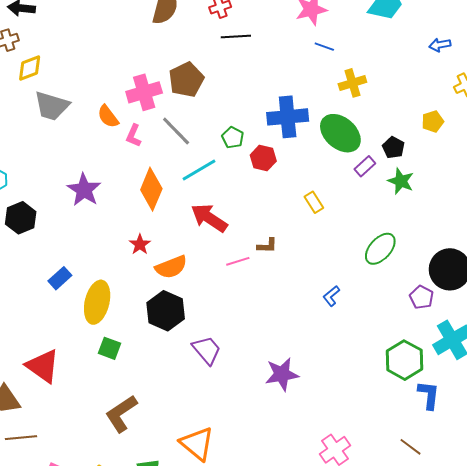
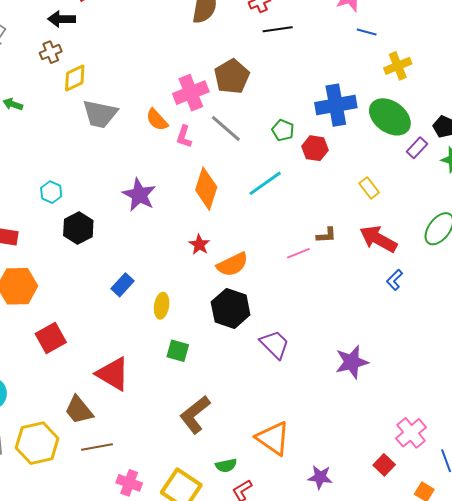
cyan line: (199, 170) -> (265, 183), moved
red arrow: (209, 218) -> (378, 239), moved
yellow ellipse: (97, 302) -> (162, 306), size x0.6

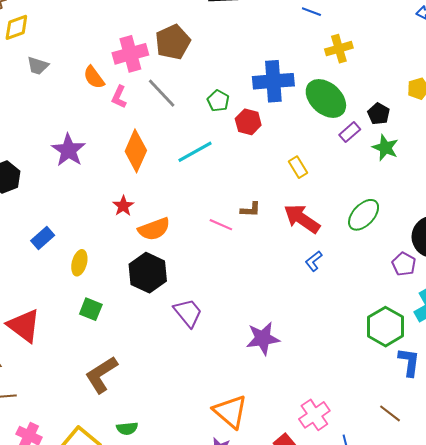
gray trapezoid: (100, 114) -> (38, 66), size x0.6
pink line: (298, 253) -> (221, 225), turned 40
orange triangle: (273, 438) -> (230, 412), moved

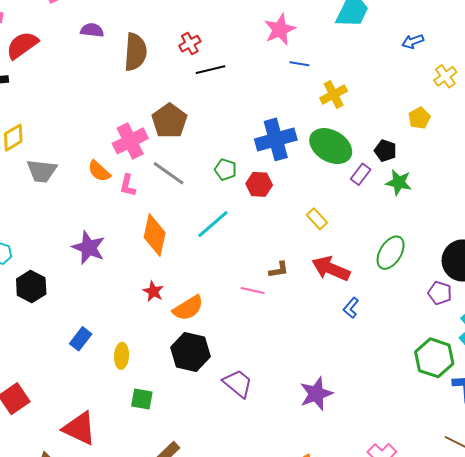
gray trapezoid: (38, 66) -> (42, 171), size x1.4

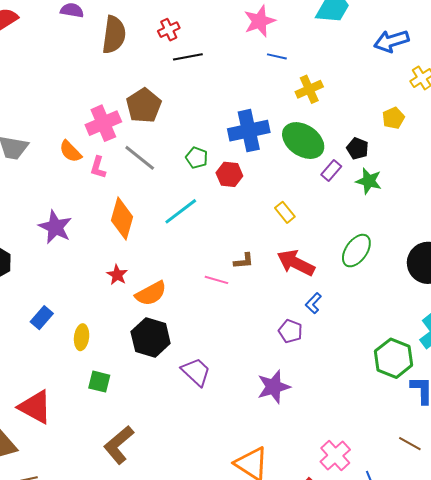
blue arrow: (413, 41) -> (391, 41), size x1.6
purple pentagon: (440, 293) -> (290, 331), moved

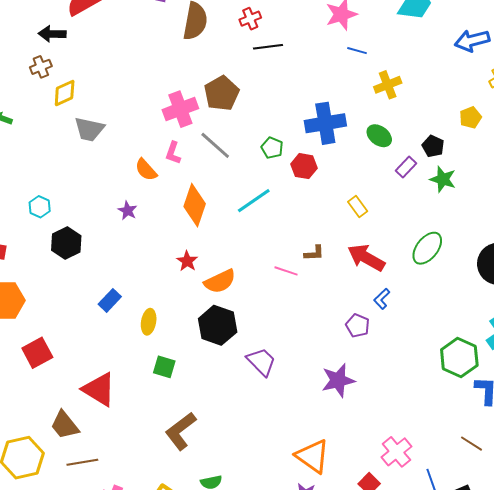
green ellipse: (303, 141) -> (379, 136), size x0.6
orange semicircle: (70, 151) -> (146, 170), moved
purple star: (55, 227) -> (128, 211), size x0.6

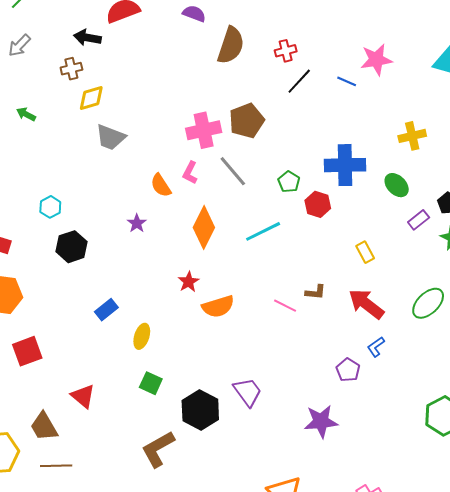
black line: (268, 47) -> (299, 81), turned -48
blue line: (357, 51) -> (347, 81), moved
black hexagon: (218, 325) -> (200, 410), moved
red triangle: (99, 389) -> (83, 396), size x0.7

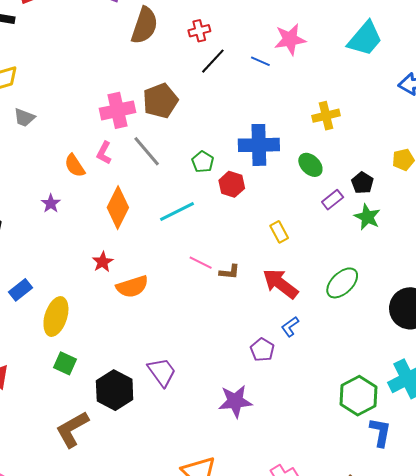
gray trapezoid: (111, 137) -> (24, 118), size x0.7
pink line: (285, 306) -> (201, 263), moved
yellow ellipse: (142, 336) -> (56, 317), size x1.5

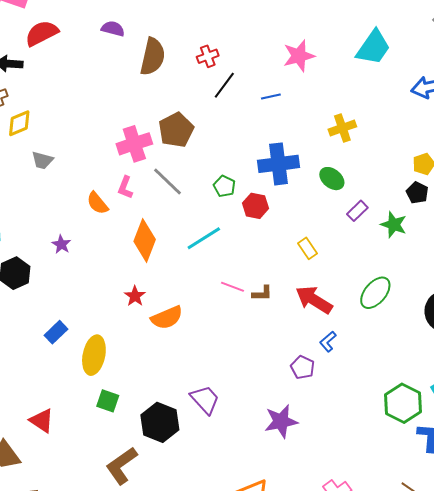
blue line: (260, 61) -> (271, 96), moved, turned -30
black pentagon: (362, 183) -> (417, 193), moved
purple star: (51, 203) -> (61, 244), moved

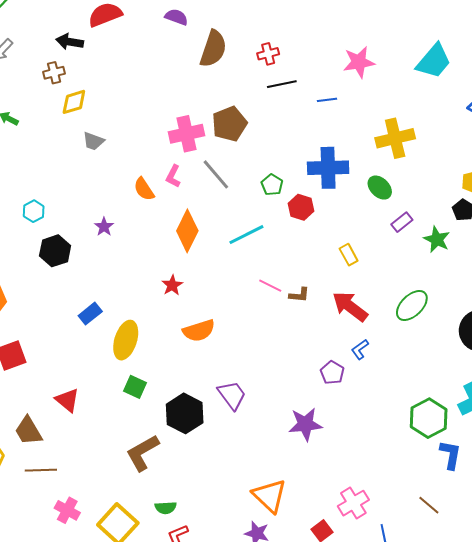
black line: (224, 85) -> (282, 84), turned 36
yellow cross: (342, 128) -> (395, 138), size x1.4
orange semicircle: (167, 318) -> (199, 331), moved

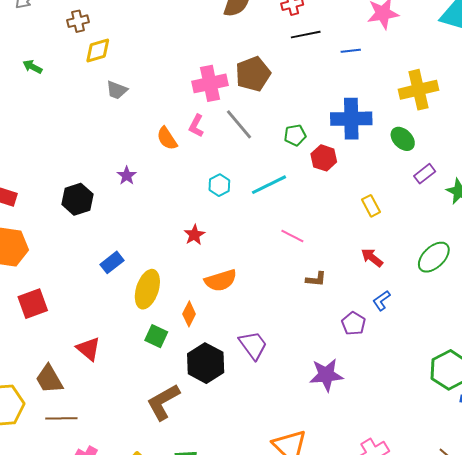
green pentagon: (272, 185) -> (295, 135), turned 30
cyan hexagon: (34, 211) -> (219, 185), moved
orange diamond: (187, 231) -> (189, 314), moved, size x0.6
brown L-shape: (299, 295) -> (316, 279), moved
red arrow: (350, 306) -> (372, 258), size x0.6

